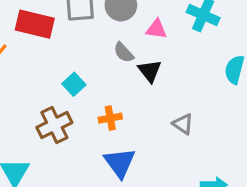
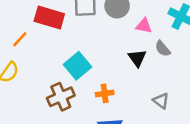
gray semicircle: (124, 52) -> (163, 49), moved
cyan square: (74, 84) -> (78, 66), size x1.5

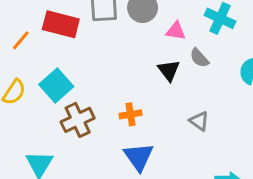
orange line: (20, 39) -> (21, 40), moved
cyan square: (78, 66) -> (56, 85), moved

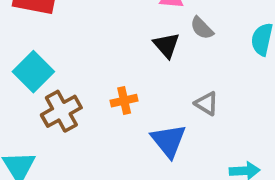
blue triangle: (139, 157) -> (169, 141), moved

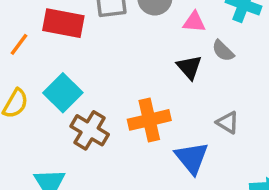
orange cross: (124, 101) -> (149, 120), size x1.6
brown cross: (61, 111) -> (90, 130), turned -30

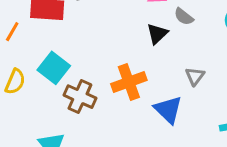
black triangle: (189, 67) -> (157, 34), turned 35
gray triangle: (228, 122) -> (195, 76), turned 42

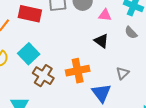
gray semicircle: (184, 17) -> (131, 33), moved
black triangle: (157, 34) -> (101, 41), turned -49

